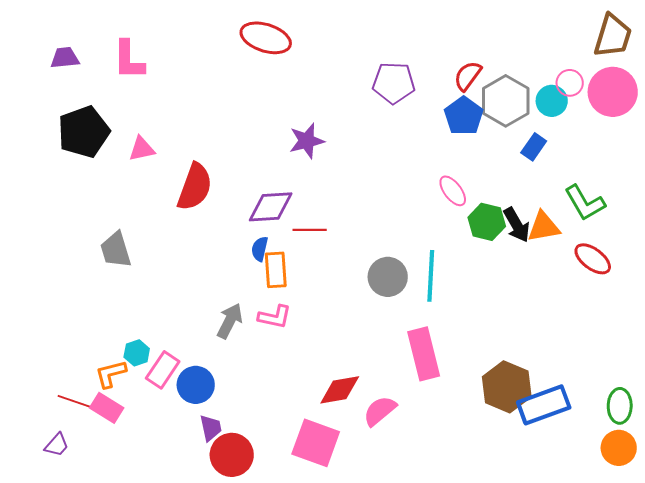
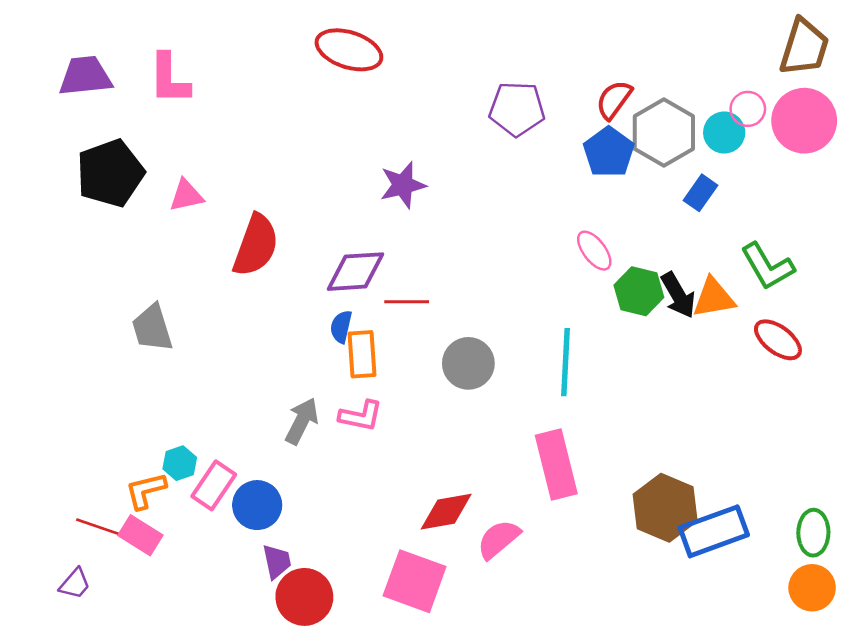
purple trapezoid: (65, 58) -> (85, 76), size x1.4
gray circle: (388, 277) -> (468, 363), moved

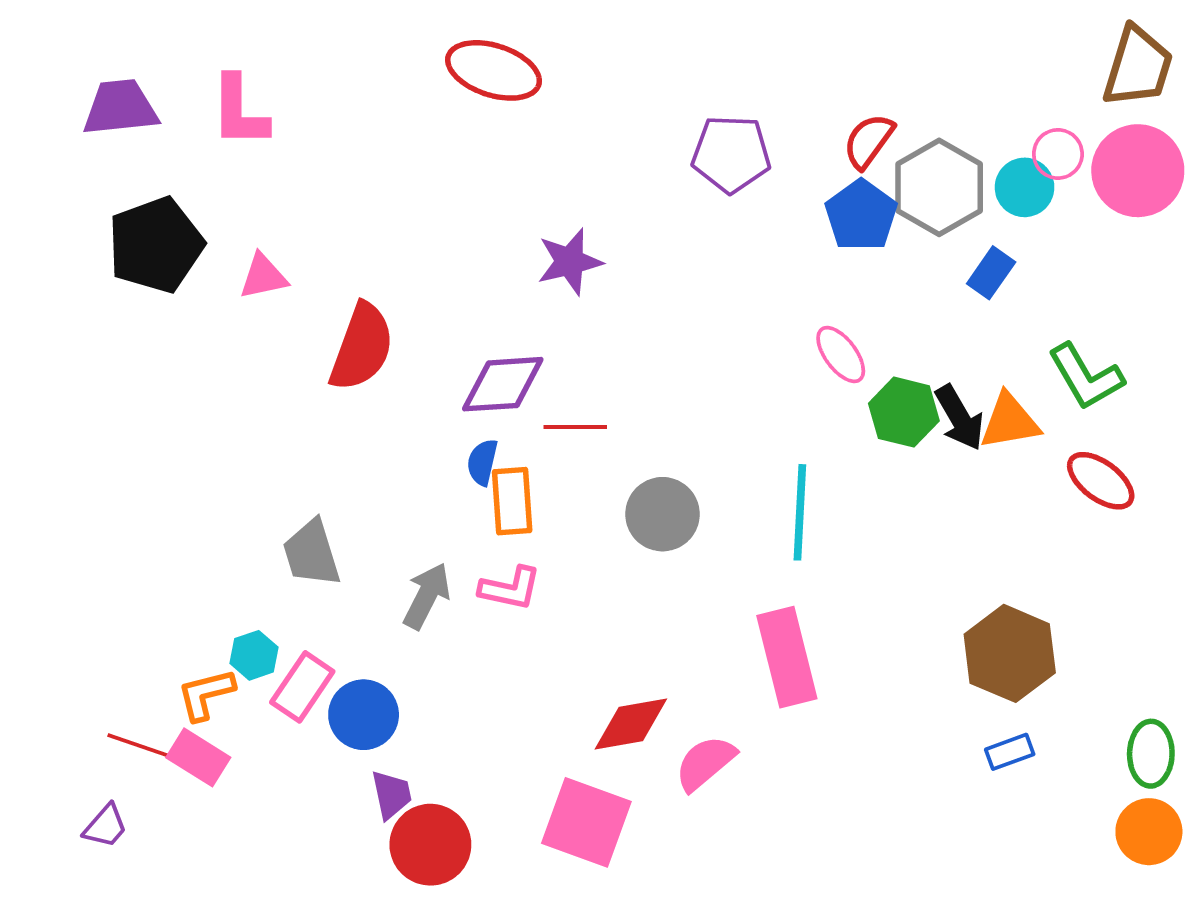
gray trapezoid: (152, 328) -> (312, 553), moved
brown hexagon: (665, 508) -> (1010, 653), moved
blue rectangle: (714, 531) -> (1010, 752), size x0.5

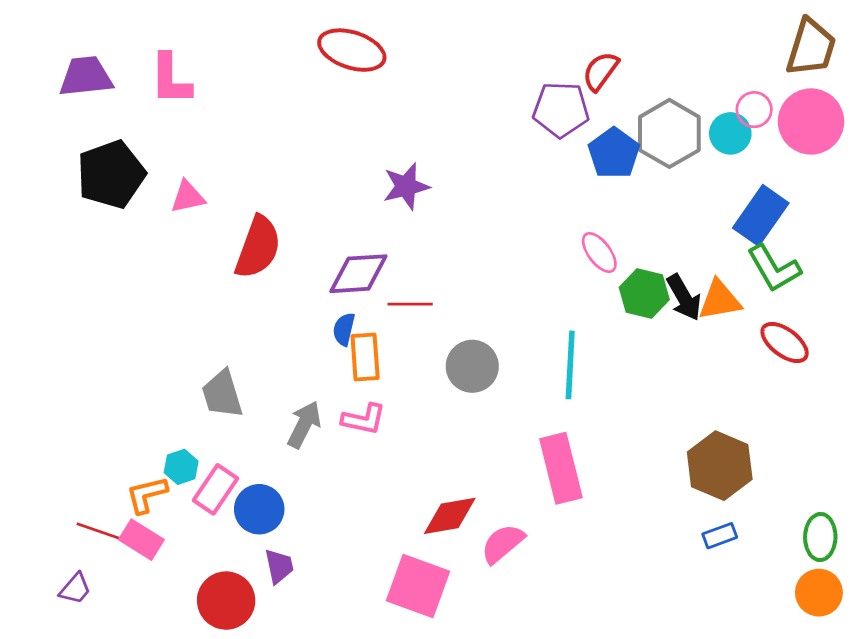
red semicircle: (869, 141) -> (601, 71), moved
purple pentagon: (731, 154) -> (561, 110), moved
blue rectangle: (991, 273) -> (761, 215), moved, size x1.6
red circle: (430, 845) -> (226, 601), moved

